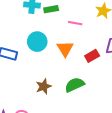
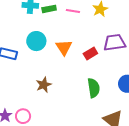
pink line: (75, 23) -> (73, 11), moved
green semicircle: (75, 85) -> (94, 88), moved, turned 108

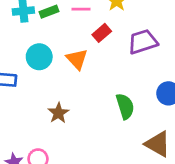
red rectangle: (90, 54) -> (102, 33), moved

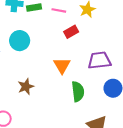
purple trapezoid: (143, 42) -> (99, 60), moved
orange triangle: (77, 59) -> (62, 65), moved

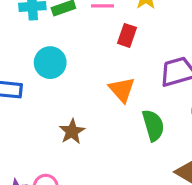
red rectangle: (71, 32) -> (127, 35), turned -32

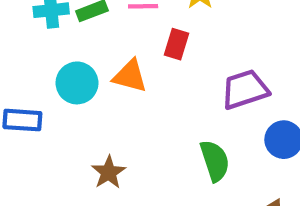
orange triangle: (122, 90) -> (130, 76), moved, turned -32

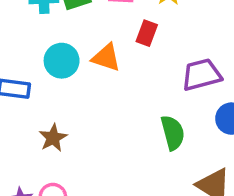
brown star: (109, 172) -> (53, 138), moved

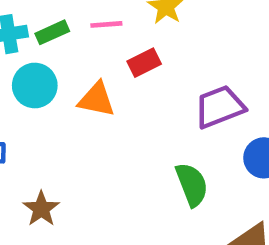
red rectangle: (147, 33) -> (144, 63), turned 50
cyan circle: (62, 61) -> (35, 86), moved

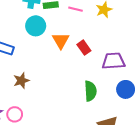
red rectangle: (144, 63) -> (84, 48), moved, turned 64
orange triangle: (97, 99) -> (61, 41), turned 30

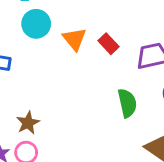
brown star: (21, 81) -> (28, 123), moved

